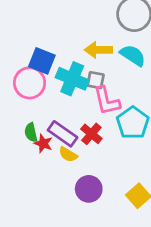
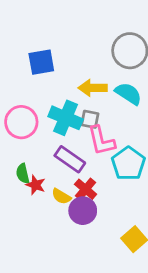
blue square: (42, 61) -> (41, 62), moved, turned -32
purple rectangle: (63, 134) -> (70, 159), moved
red cross: (91, 134) -> (86, 189), moved
purple circle: (89, 189) -> (83, 211), moved

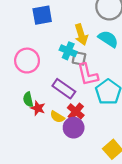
yellow arrow: (93, 88) -> (81, 35), turned -108
cyan cross: (66, 118) -> (68, 51), moved, size x0.7

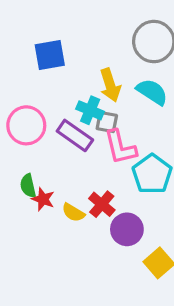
purple rectangle: (64, 89) -> (75, 135), moved
purple circle: (74, 128) -> (127, 229), moved

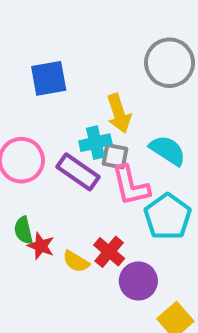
cyan semicircle: (152, 92) -> (168, 150), moved
cyan cross: (90, 110) -> (95, 143), turned -36

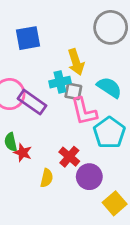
purple rectangle: (78, 172) -> (32, 102), moved
yellow semicircle: (76, 262) -> (47, 178), moved, turned -108

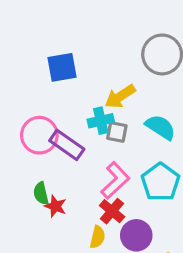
yellow arrow: (76, 62) -> (120, 96), turned 75
pink L-shape: (84, 111) -> (115, 180), moved, turned -120
yellow semicircle: (47, 178) -> (97, 237), moved

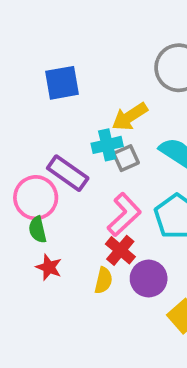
gray square: (117, 132) -> (126, 158), turned -35
pink circle: (39, 135) -> (36, 198), moved
red star: (55, 206) -> (49, 267), moved

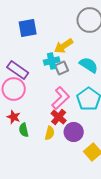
purple rectangle: (68, 173) -> (18, 70), moved
green semicircle: (38, 230) -> (24, 130), moved
red star: (49, 267) -> (14, 117), moved

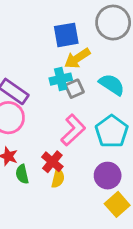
blue square: (28, 28) -> (66, 35), moved
red cross: (59, 117) -> (52, 162), moved
purple circle: (74, 132) -> (108, 176), moved

